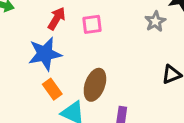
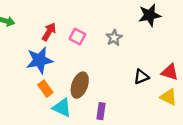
gray star: (155, 21) -> (114, 38), moved
pink square: (92, 24) -> (77, 37), turned 35

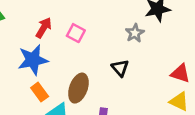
gray star: (114, 38) -> (135, 33), moved
black triangle: (141, 77) -> (120, 68), moved, turned -49

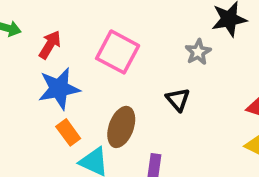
red arrow: (44, 28) -> (50, 45), moved
pink square: (76, 33) -> (118, 52), size x1.6

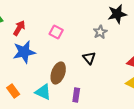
pink square: (118, 52) -> (56, 32), size x0.6
orange rectangle: (68, 132) -> (13, 91), moved

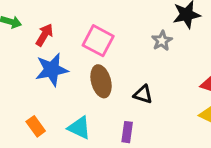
pink square: (56, 32) -> (98, 41), size x1.5
black triangle: (89, 58) -> (143, 94), moved, turned -32
brown ellipse: (58, 73) -> (101, 81), moved, turned -35

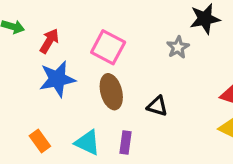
purple rectangle: (127, 132) -> (126, 143), moved

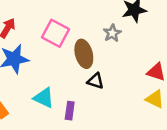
brown ellipse: (111, 92) -> (84, 54), moved
cyan triangle: (87, 143) -> (44, 98), moved

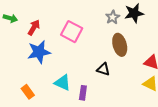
gray star: (112, 33) -> (113, 17), moved
brown ellipse: (84, 54) -> (120, 45), moved

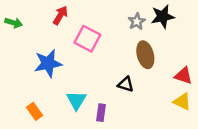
red arrow: (34, 27) -> (60, 15), moved
cyan triangle: (62, 83) -> (76, 100), turned 36

